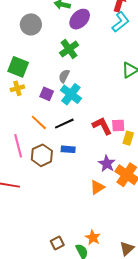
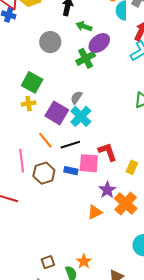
green cross: (69, 49) -> (86, 58), moved
purple square: (47, 94) -> (57, 113), size x1.6
pink square: (118, 125) -> (89, 163), moved, size x1.5

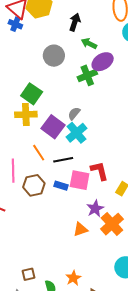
yellow cross: (29, 103) -> (26, 114), size x1.5
orange star: (84, 261) -> (73, 278), moved

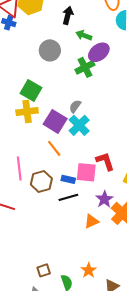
orange line: (39, 153) -> (54, 148), moved
black line: (63, 160) -> (68, 197), moved

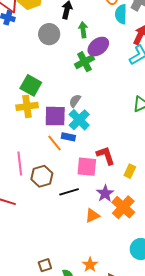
green arrow: (84, 35) -> (83, 30), turned 63
gray circle: (50, 50) -> (49, 34), moved
purple square: (55, 121) -> (55, 116), turned -30
blue rectangle: (68, 179) -> (68, 137), moved

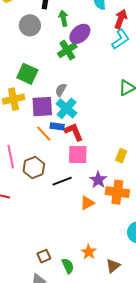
green square: (31, 85) -> (27, 74), moved
red L-shape: (106, 155) -> (74, 132), moved
orange cross: (123, 207) -> (117, 192), turned -30

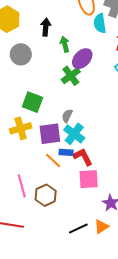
gray circle: (30, 25) -> (21, 54), moved
black line: (62, 181) -> (78, 228), moved

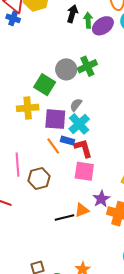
green arrow: (65, 44) -> (88, 20), moved
gray circle: (21, 54) -> (66, 69), moved
purple ellipse: (82, 59) -> (103, 26), moved
orange triangle: (101, 227) -> (82, 210), moved

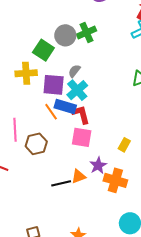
blue rectangle: (67, 141) -> (65, 106), size x1.5

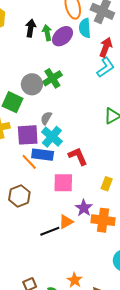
red L-shape: (81, 114) -> (78, 156), moved

